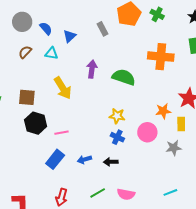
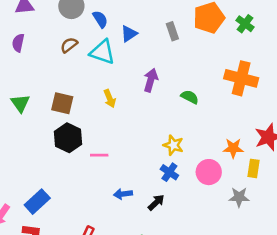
cyan triangle: (51, 53) -> (102, 52), size x1.5
green semicircle: (124, 77) -> (190, 97), size x0.6
yellow arrow: (63, 88) -> (110, 99), size x0.6
blue rectangle: (55, 159) -> (37, 202), moved
black arrow: (111, 162) -> (156, 202), turned 128

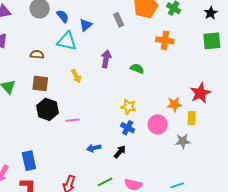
brown semicircle: (69, 45) -> (37, 54), moved, turned 48
orange cross: (241, 78) -> (165, 40), moved, size x0.7
blue rectangle: (37, 202) -> (29, 161), turned -54

